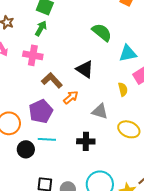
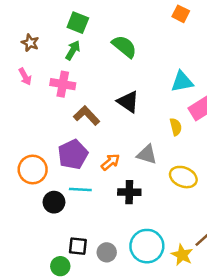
green semicircle: (102, 32) -> (124, 46), moved
orange arrow: (71, 97) -> (110, 162), moved

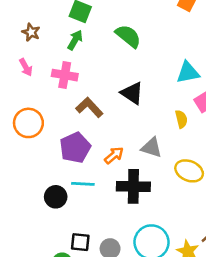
orange circle: (33, 169) -> (28, 123), moved
black cross: (129, 192) -> (133, 186), size x1.4

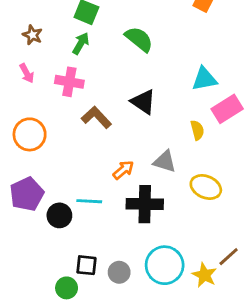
purple pentagon: (75, 148) -> (27, 194), moved

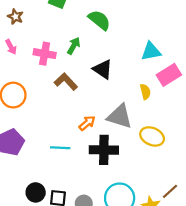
green arrow: (81, 43) -> (74, 46), moved
gray triangle: (165, 161) -> (120, 116), size x1.4
black circle: (59, 215) -> (36, 192), moved

